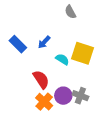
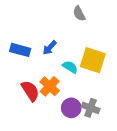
blue rectangle: (18, 44) -> (20, 50), turned -30
red semicircle: (41, 79) -> (30, 91), moved
orange cross: (44, 102) -> (50, 86), moved

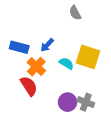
orange cross: (50, 86) -> (36, 67), moved

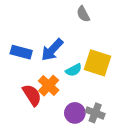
blue arrow: (47, 45) -> (52, 50), size x1.5
cyan semicircle: (66, 63) -> (74, 70), turned 120
orange cross: (36, 67) -> (49, 86), moved

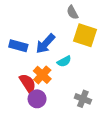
yellow square: (98, 63) -> (85, 35), moved
purple circle: (75, 113) -> (37, 99), moved

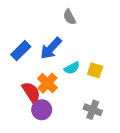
gray semicircle: (72, 12) -> (70, 17), moved
yellow square: (85, 35) -> (95, 70), moved, size x0.6
blue rectangle: (18, 46) -> (21, 51), turned -60

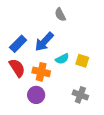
orange cross: (47, 83) -> (41, 72), turned -30
red semicircle: (31, 92) -> (17, 68), moved

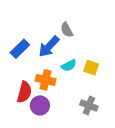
gray semicircle: (60, 15) -> (67, 30), moved
red semicircle: (17, 68) -> (24, 92), moved, turned 48

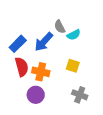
cyan semicircle: (69, 65) -> (74, 35), moved
yellow square: (91, 68) -> (73, 66), moved
red semicircle: (24, 92) -> (22, 67), moved, turned -30

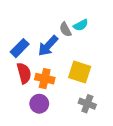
cyan semicircle: (74, 35) -> (81, 25), moved
yellow square: (73, 66) -> (80, 72), size x1.5

